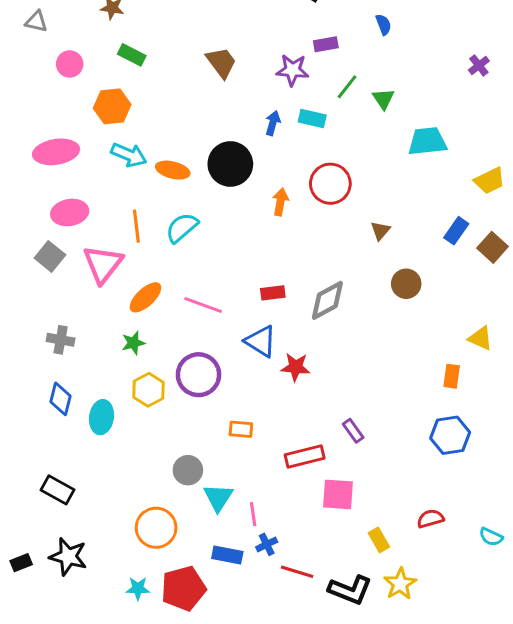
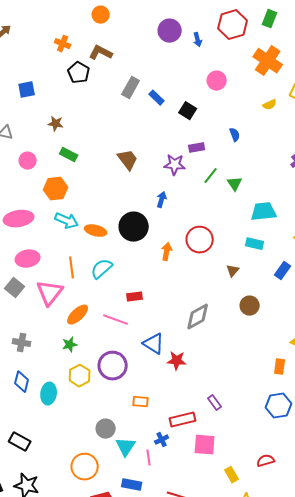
cyan rectangle: (312, 119) -> (255, 244), moved
red rectangle: (273, 293) -> (135, 297), moved
blue cross: (267, 544) -> (162, 440), moved

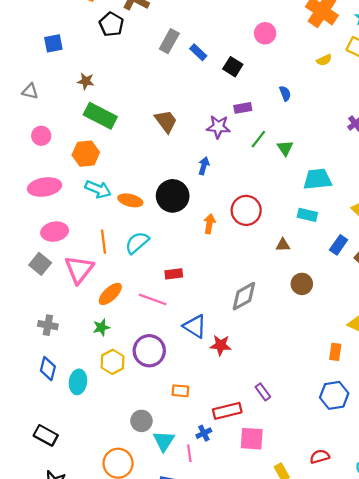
green rectangle: (69, 155) -> (100, 116), size x1.6
pink circle: (28, 161) -> (41, 136), moved
brown triangle: (233, 271) -> (283, 245), turned 48

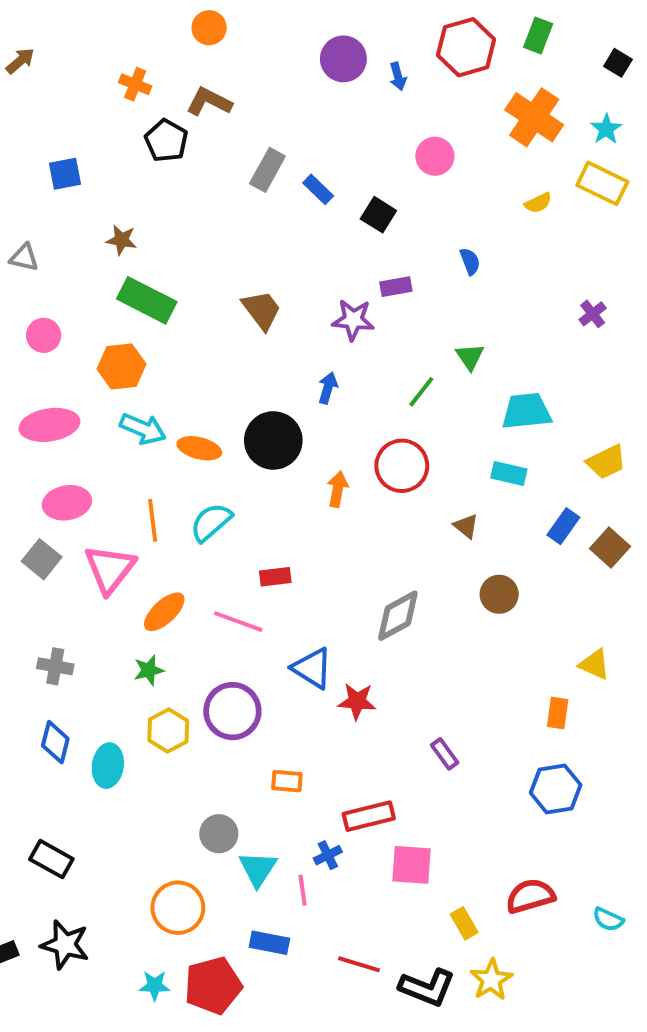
green line: (258, 139) -> (421, 392), moved
brown triangle: (283, 245) -> (466, 526), turned 40
purple rectangle: (263, 392) -> (445, 754), moved
red semicircle: (320, 457) -> (530, 896), size x1.4

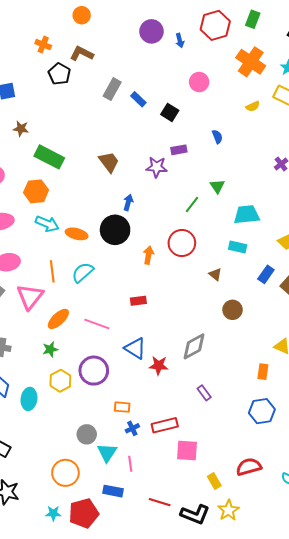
brown star: (121, 240) -> (21, 129), moved
blue arrow: (328, 388) -> (128, 203), moved
red rectangle: (275, 577) -> (138, 301), moved
gray diamond: (398, 616) -> (194, 346), moved
blue cross: (328, 855) -> (132, 428), moved

